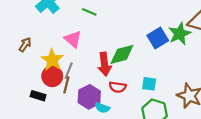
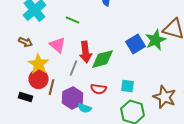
brown arrow: (25, 45) -> (26, 42), moved, turned 80
red arrow: (104, 64) -> (86, 52), moved
gray line: (69, 71) -> (74, 68), moved

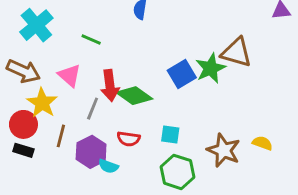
brown arrow: (26, 42) -> (23, 71), size x1.6
green diamond: (103, 59) -> (134, 96), turned 50
red circle: (39, 79) -> (23, 124), moved

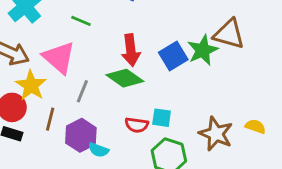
pink triangle: (70, 75) -> (59, 58), size x1.4
red arrow: (110, 86) -> (131, 50), moved
red semicircle: (129, 139) -> (137, 125), moved

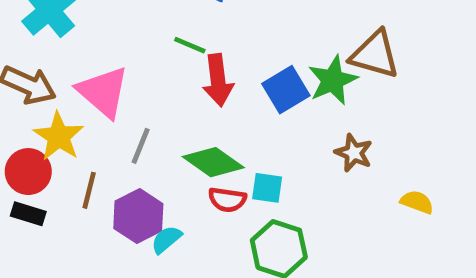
green line: (81, 21) -> (190, 45), moved
green diamond: (125, 78) -> (213, 162), moved
brown star: (216, 134) -> (354, 153), moved, size x0.7
cyan semicircle: (99, 150) -> (166, 239), turned 120

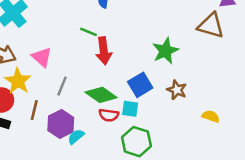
brown triangle: (375, 54) -> (211, 26), moved
blue square: (286, 90) -> (140, 85), moved
pink triangle: (103, 92) -> (42, 57), size x0.7

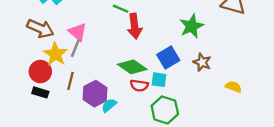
gray line: (62, 86) -> (75, 48), moved

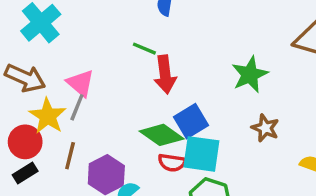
blue square: (168, 58) -> (191, 121), moved
cyan square: (159, 80) -> (201, 154), size x1.6
black rectangle: (40, 92) -> (25, 173), turned -49

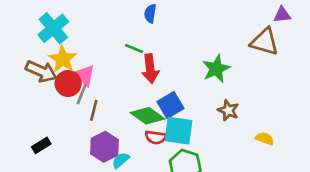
yellow star: (48, 116) -> (63, 59), moved
red circle: (25, 142) -> (68, 83), moved
brown line: (70, 156) -> (94, 110), moved

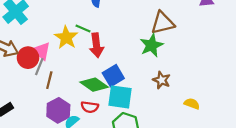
brown triangle: (265, 42) -> (163, 23), moved, turned -30
yellow star: (63, 59) -> (66, 37), moved
red semicircle: (156, 137) -> (90, 107), moved

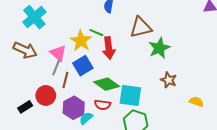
brown triangle: (163, 23) -> (141, 27), moved
red circle: (28, 58) -> (46, 95), moved
blue square: (113, 76) -> (83, 66), moved

